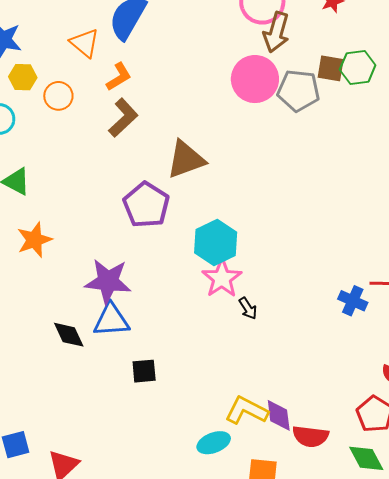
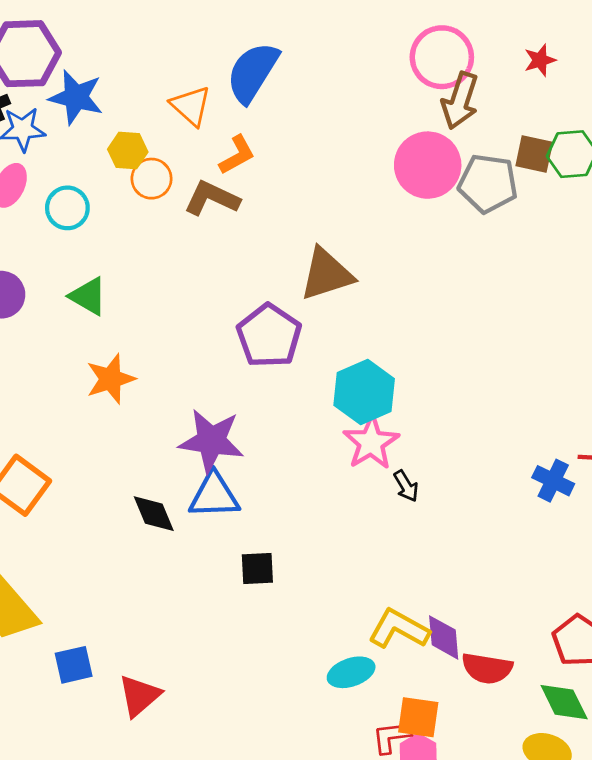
yellow hexagon: (23, 77) -> (128, 151), moved
brown L-shape: (123, 118) -> (212, 198), moved, turned -114

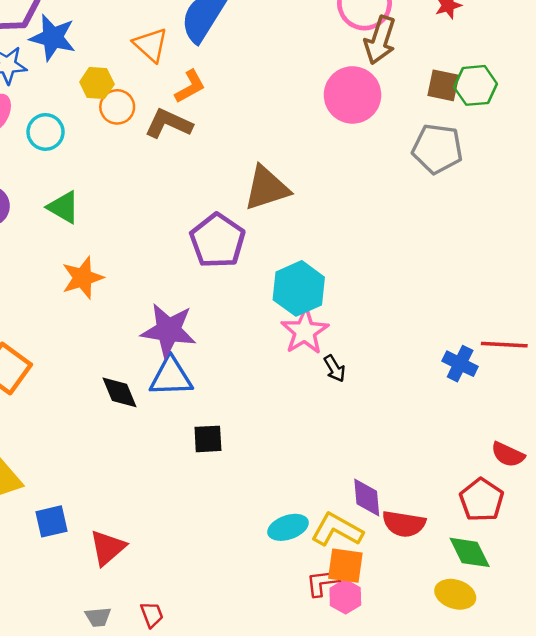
gray pentagon: (488, 183) -> (437, 149), moved
yellow L-shape: (399, 629) -> (337, 530), moved

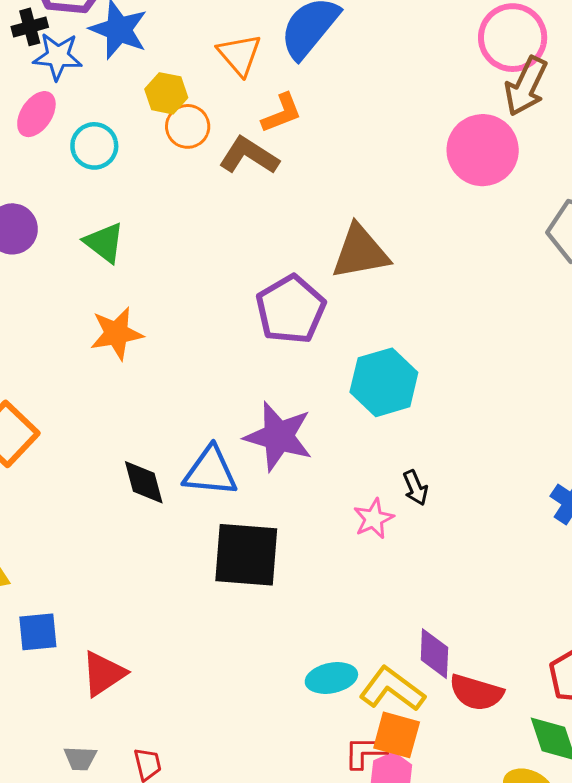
purple star: (169, 330) -> (278, 436), moved
pink star: (305, 331) -> (374, 519), moved, size x0.7
black square: (208, 439) -> (246, 555), size x1.8

